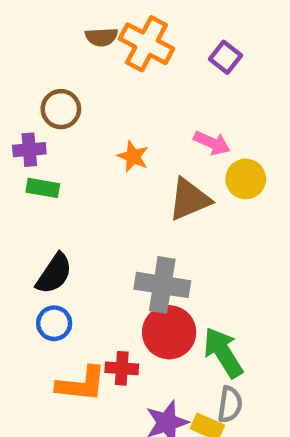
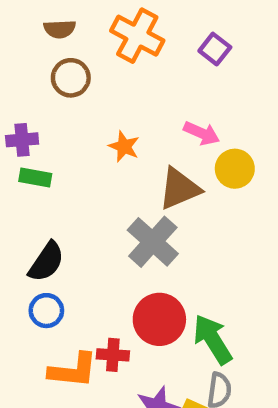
brown semicircle: (101, 37) -> (60, 29), moved
brown circle: (61, 109) -> (71, 78), moved
gray cross: (162, 285) -> (153, 242), moved, turned 33

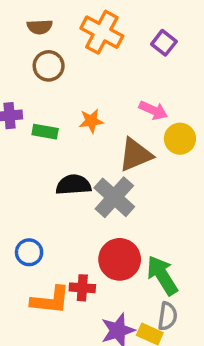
orange star: (124, 147) -> (91, 121), turned -30
green rectangle: (35, 178) -> (45, 132), moved
black semicircle: (46, 262) -> (73, 185), moved, turned -128

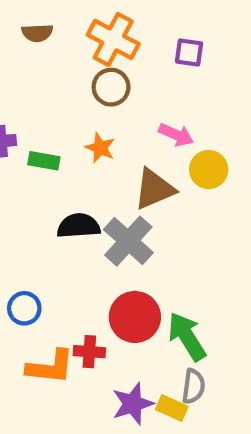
purple square: (164, 43) -> (189, 52), turned -30
brown circle: (49, 66) -> (111, 87), moved
orange star: (91, 121) -> (100, 148), turned 30

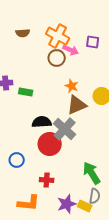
pink arrow: (176, 135) -> (71, 50), moved
orange star: (100, 148) -> (72, 86), moved
red circle: (135, 317) -> (50, 144), moved
orange L-shape: (50, 367) -> (29, 203), moved

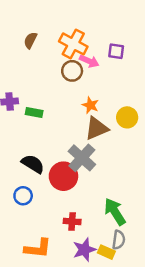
brown semicircle: (23, 33) -> (30, 40), turned 120
black semicircle: (42, 122) -> (33, 164), moved, turned 36
red cross: (47, 180) -> (72, 221), moved

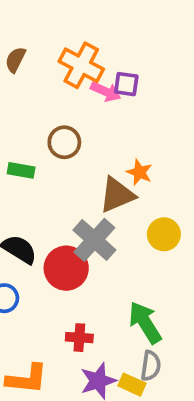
purple square: (116, 51) -> (126, 84), moved
brown circle: (72, 71) -> (64, 142), moved
orange star: (90, 105) -> (139, 172), moved
yellow circle: (127, 117) -> (164, 234), moved

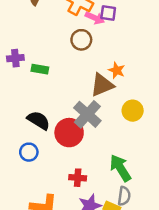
brown circle: (64, 142) -> (81, 40), moved

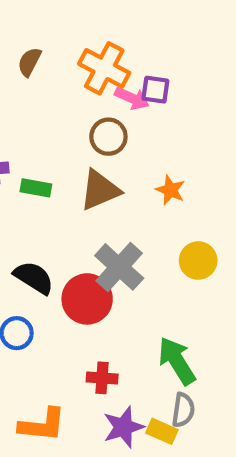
brown triangle: (102, 85) -> (100, 190), moved

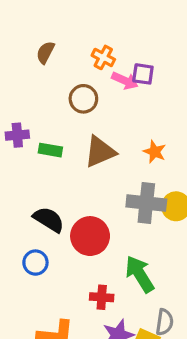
orange cross: (104, 68) -> (103, 57), size x0.6
brown circle: (108, 137) -> (83, 99), moved
gray cross: (119, 267) -> (146, 203), moved, turned -36
green arrow: (177, 361) -> (140, 274), moved

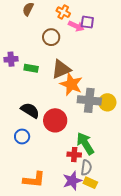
orange star: (155, 152) -> (71, 84), moved, size x1.6
red cross: (102, 297) -> (74, 155), moved
gray semicircle: (164, 322) -> (86, 168), moved

